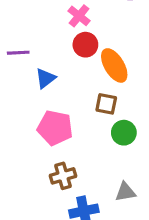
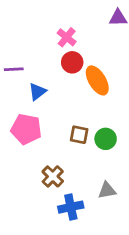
brown square: (106, 104) -> (79, 135), moved
pink pentagon: (55, 128) -> (26, 129), moved
brown cross: (63, 176) -> (53, 176), turned -30

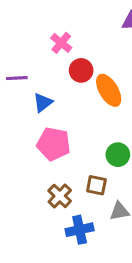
pink cross: (67, 37) -> (61, 43), moved
pink pentagon: (26, 129) -> (54, 144), moved
brown square: (79, 135) -> (96, 185), moved

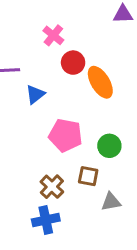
pink pentagon: (54, 144) -> (65, 135), moved
blue cross: (80, 230) -> (46, 220), moved

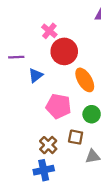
red circle: (73, 63) -> (64, 51), size x1.5
orange ellipse: (100, 82) -> (85, 80), moved

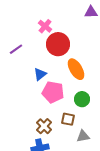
purple line: (16, 57) -> (16, 49), turned -32
blue triangle: (36, 75) -> (40, 74), moved

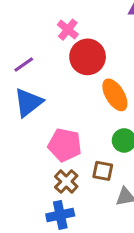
blue triangle: (40, 74) -> (28, 102), moved, size x1.5
pink pentagon: (53, 92) -> (65, 145), moved

